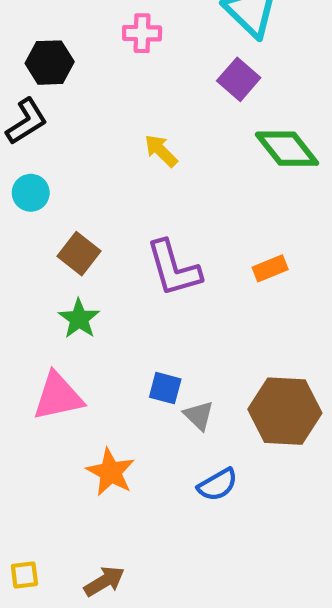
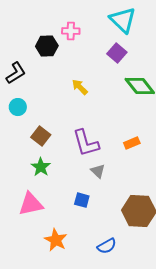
black hexagon: (50, 63) -> (47, 46), moved
gray triangle: (199, 415) -> (98, 171), moved

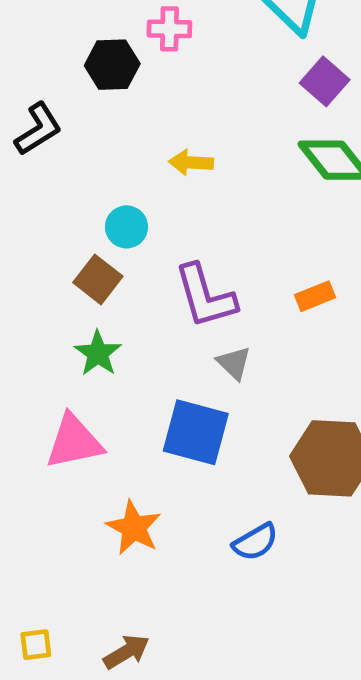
purple square: (117, 53) -> (325, 81), moved
yellow arrow: (80, 87) -> (191, 163), turned -42
cyan circle: (18, 107) -> (126, 227), moved
blue square: (82, 200) -> (196, 432), size x1.8

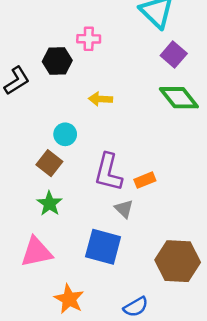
pink cross: (169, 29) -> (89, 39), moved
black hexagon: (112, 65) -> (57, 61), moved
purple L-shape: (205, 296) -> (108, 172), turned 30
orange rectangle: (315, 296) -> (145, 180), moved

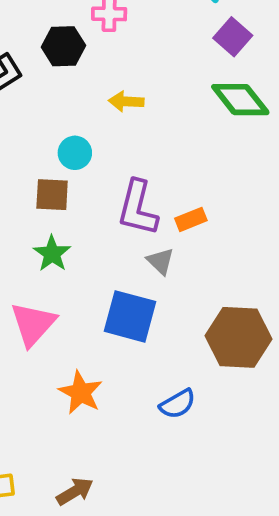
brown square: (49, 163) -> (52, 195), turned -35
pink triangle: (36, 252) -> (33, 324), turned -36

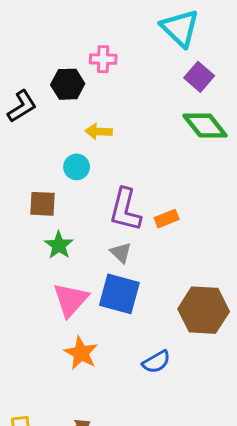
yellow arrow: (126, 101) -> (99, 131), moved
brown square: (52, 195) -> (43, 204), moved
gray triangle: (160, 261) -> (121, 253), moved
pink triangle: (33, 324) -> (71, 300), moved

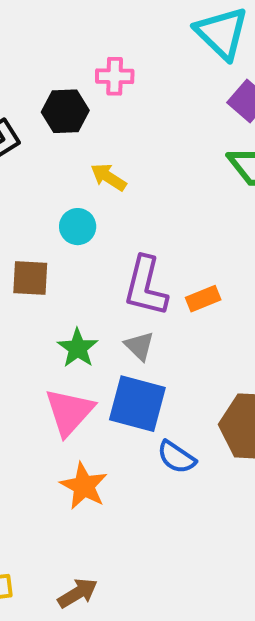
yellow arrow: (99, 131) -> (108, 177), turned 30
green star: (59, 245) -> (78, 348), moved
blue semicircle: (156, 362) -> (176, 457), moved, turned 64

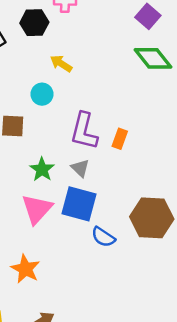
orange rectangle: (203, 299) -> (120, 139), turned -48
orange star: (84, 486) -> (25, 269), moved

